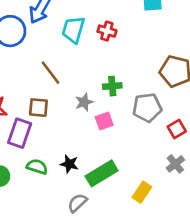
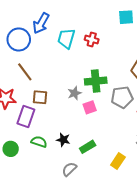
brown line: (50, 73) -> (25, 72), moved
green cross: (112, 86) -> (96, 81), size x1.5
green rectangle: (102, 173) -> (88, 147), size x0.7

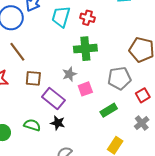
green cross: (96, 81) -> (85, 49), moved
purple rectangle: (26, 116) -> (53, 99), moved, turned -70
green rectangle: (88, 147) -> (109, 110), moved

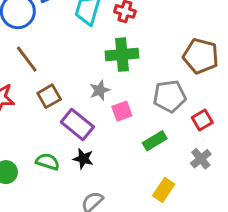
brown square: (33, 78) -> (49, 96), turned -35

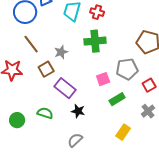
gray star: (100, 90) -> (61, 52), moved
pink square: (122, 111) -> (103, 79), moved
black star: (83, 159) -> (78, 111), moved

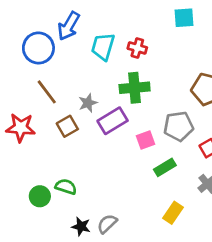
purple rectangle: (65, 88) -> (113, 121), moved, turned -70
black star: (78, 111) -> (81, 226), moved
green circle: (17, 120) -> (40, 196), moved

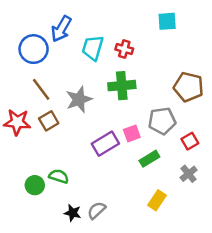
gray star: (88, 103) -> (79, 99), size x1.5
purple rectangle: (113, 121) -> (105, 144), moved
brown square: (67, 126) -> (49, 121), moved

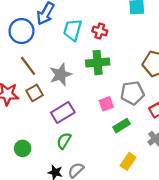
purple rectangle: (105, 144) -> (63, 113), moved
green semicircle: (59, 176) -> (64, 141), moved, turned -77

